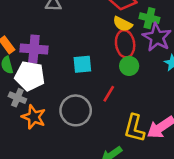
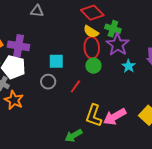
gray circle: (76, 110) -> (48, 82), moved, size x0.6

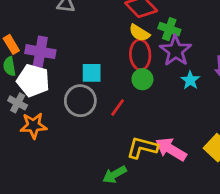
gray circle: (48, 82) -> (80, 101), size x1.5
orange star: (14, 100) -> (33, 126), turned -30
yellow L-shape: (94, 116) -> (142, 148), turned 85
pink arrow: (115, 117) -> (171, 149), turned 60

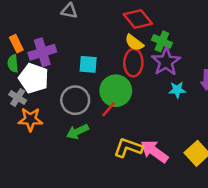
purple cross: (40, 52) -> (42, 52), turned -32
cyan square: (92, 73) -> (88, 64), moved
green circle: (142, 79) -> (116, 91), moved, size x1.6
cyan star: (190, 80) -> (177, 90), turned 30
green arrow: (114, 175) -> (78, 132), moved

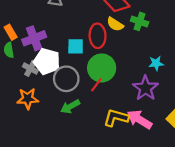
purple star: (166, 62) -> (145, 88), moved
red ellipse: (133, 63) -> (98, 36), moved
white pentagon: (34, 78) -> (47, 61), moved
gray cross: (18, 98) -> (30, 68), moved

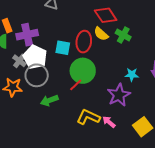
gray circle: (66, 79) -> (37, 75), moved
pink arrow: (140, 119) -> (109, 122), size x0.6

